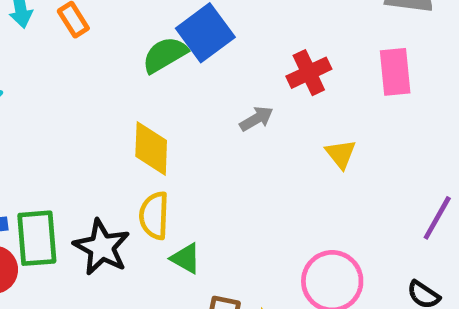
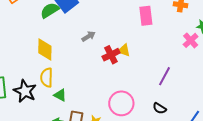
red cross: (309, 73) -> (111, 55), moved
yellow triangle: (341, 154) -> (124, 50), turned -32

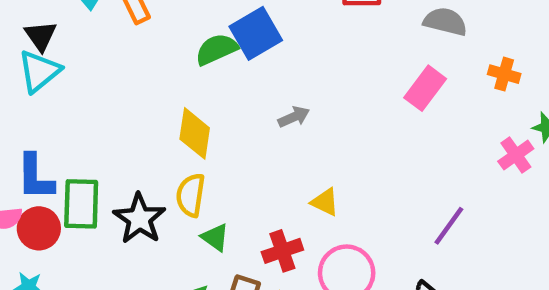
pink rectangle: (146, 16) -> (425, 88), turned 36
yellow triangle: (124, 50) -> (325, 202), moved
red cross: (111, 55) -> (282, 251), moved

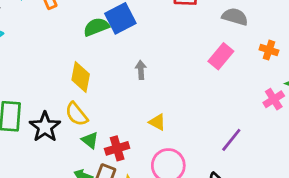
gray arrow: (294, 117) -> (141, 70), turned -72
yellow semicircle: (191, 195) -> (76, 114), turned -50
red cross: (282, 251) -> (117, 148), moved

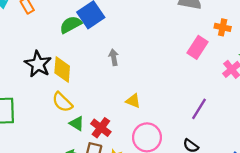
pink rectangle: (221, 56) -> (198, 47), moved
black star: (45, 127) -> (38, 64), moved
red cross: (117, 148) -> (101, 128), turned -30

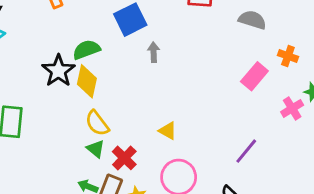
green semicircle: (71, 25) -> (86, 50), moved
gray arrow: (114, 57) -> (154, 52), moved
yellow semicircle: (62, 102) -> (97, 123), moved

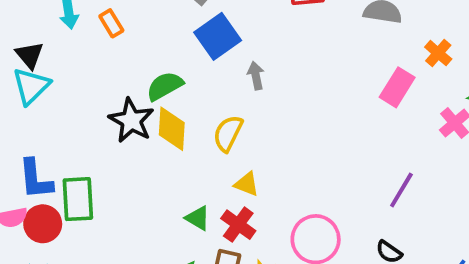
orange cross: (288, 56) -> (438, 53), turned 30
yellow semicircle: (97, 123) -> (228, 133), moved, turned 72
yellow triangle: (168, 131) -> (247, 184), moved

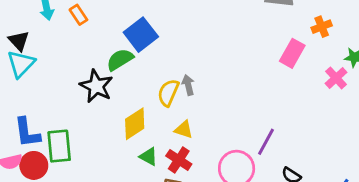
blue square: (218, 36) -> (141, 35), moved
orange cross: (438, 53) -> (322, 27), turned 30
gray arrow: (256, 76) -> (188, 85), moved
yellow diamond: (172, 129) -> (135, 124), moved, turned 56
purple line: (401, 190) -> (266, 142), moved

